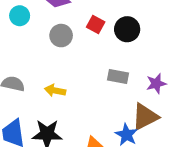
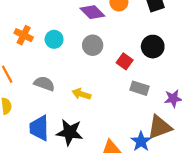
cyan circle: (20, 16) -> (54, 39), moved
red square: (96, 24) -> (125, 61), moved

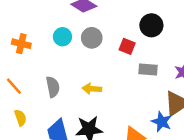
cyan circle: (54, 39) -> (62, 37), moved
gray semicircle: (44, 84) -> (53, 87), turned 72

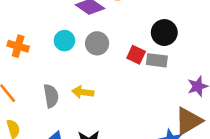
gray rectangle: (148, 70) -> (157, 60), moved
yellow arrow: (92, 89) -> (83, 92), moved

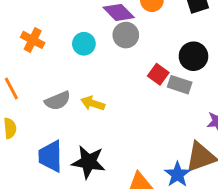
gray circle: (97, 43) -> (126, 35), moved
gray semicircle: (51, 96) -> (58, 101), turned 65

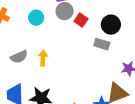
red square: (158, 74) -> (81, 20), moved
yellow arrow: (93, 103) -> (43, 58), turned 77

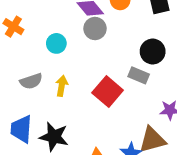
cyan circle: (36, 18) -> (56, 43), moved
red square: (81, 20) -> (108, 91), moved, size x1.6

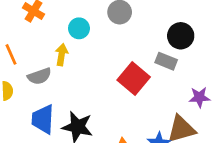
gray semicircle: (31, 81) -> (39, 76), moved
yellow arrow: (62, 86) -> (62, 55), moved

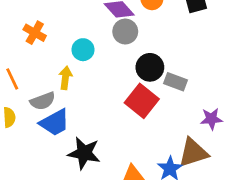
black circle: (181, 36) -> (150, 67), moved
blue trapezoid: (43, 119) -> (55, 122), moved, turned -120

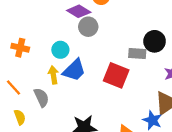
black circle: (150, 67) -> (155, 41), moved
gray semicircle: (43, 101) -> (41, 97), turned -78
blue trapezoid: (55, 122) -> (74, 70), moved

